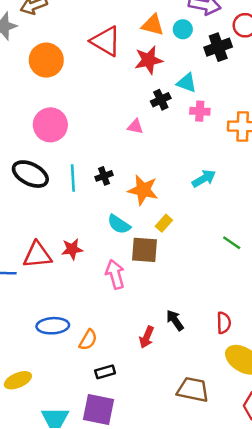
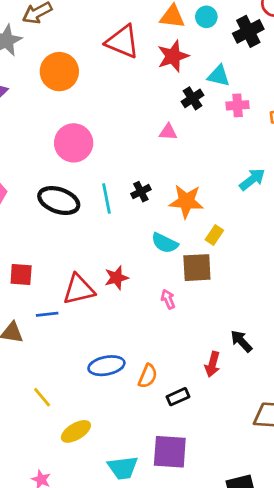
pink arrow: (115, 274) -> (168, 299), size x0.6
black rectangle: (105, 372) -> (178, 397), moved

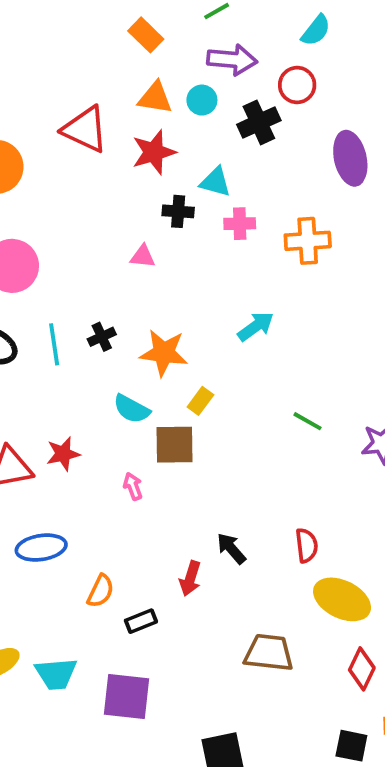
black cross: (192, 98) -> (178, 211), turned 35
blue ellipse: (106, 366) -> (41, 548), moved
cyan trapezoid: (123, 468) -> (56, 674), moved

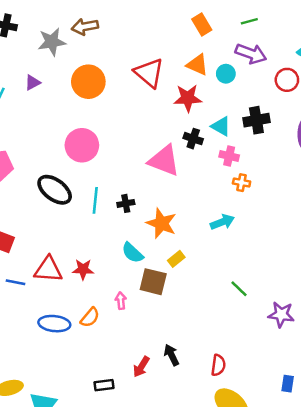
black cross: (259, 122) -> (256, 120), moved
orange cross: (308, 241) -> (242, 183), moved, size x0.6
pink triangle: (143, 256) -> (164, 160), size x2.0
orange semicircle: (101, 591) -> (90, 317), moved

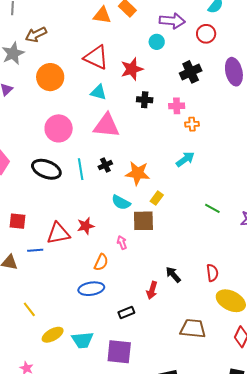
orange triangle: (197, 65) -> (102, 15), moved
cyan triangle: (221, 126) -> (98, 92), moved
pink triangle: (164, 160) -> (107, 126), moved
blue ellipse: (54, 324) -> (91, 289), moved

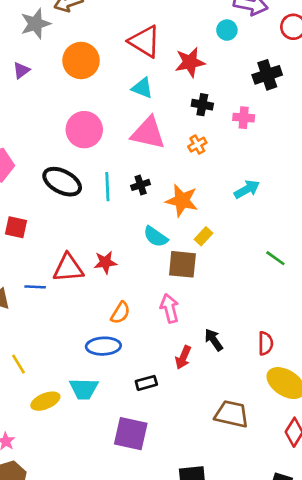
orange cross: (192, 124) -> (197, 145), moved, turned -32
red square: (18, 221) -> (16, 227), moved
pink arrow: (122, 243) -> (170, 308), moved, size x1.5
cyan trapezoid: (82, 340) -> (84, 389), moved

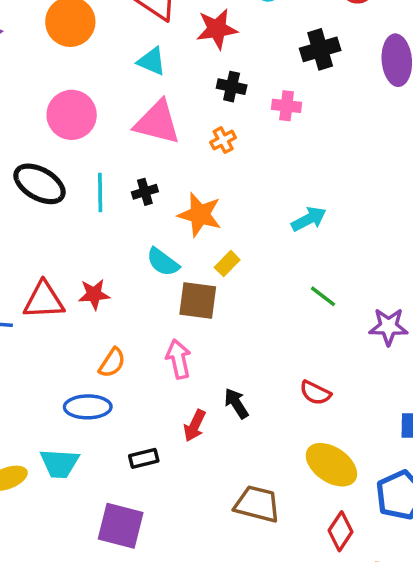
cyan arrow: (247, 189) -> (309, 219), moved
red semicircle: (266, 343) -> (315, 393), moved, turned 115

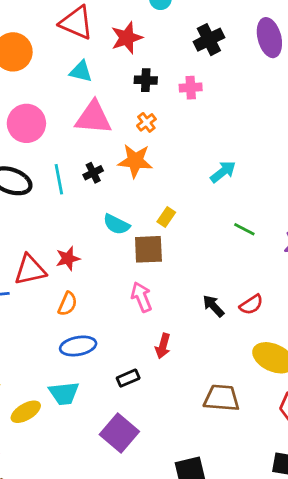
orange star: (200, 215) -> (135, 161), moved
orange semicircle: (112, 363) -> (68, 304), moved
red semicircle: (315, 393) -> (251, 305), turned -50
black arrow: (236, 403) -> (213, 306), moved
purple square: (121, 526) -> (119, 433), turned 36

